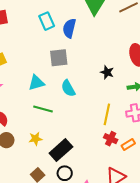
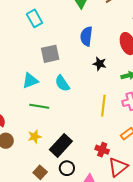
blue semicircle: (69, 28) -> (86, 36), moved
red cross: (111, 139) -> (102, 150), moved

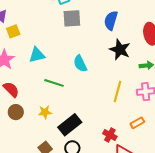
gray square: (50, 54) -> (72, 18), moved
black star: (100, 64) -> (120, 50), size x1.5
cyan triangle: (30, 81) -> (37, 55), moved

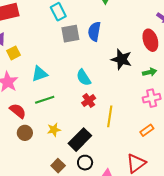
blue semicircle: (111, 21) -> (94, 31), moved
green line: (54, 83) -> (45, 100), moved, turned -30
yellow line: (117, 92) -> (110, 116), moved
red cross: (110, 135) -> (89, 101), moved, turned 32

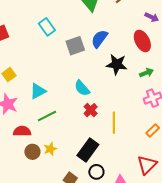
blue semicircle: (94, 31) -> (99, 39), moved, turned 36
gray square: (70, 34) -> (75, 46), moved
red semicircle: (18, 111) -> (22, 131), turned -30
yellow star: (54, 130) -> (50, 149), moved

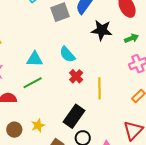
cyan triangle: (38, 91) -> (35, 59), moved, turned 30
yellow star: (50, 149) -> (38, 125), moved
brown circle: (32, 152) -> (14, 130), moved

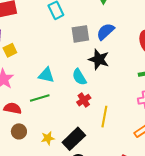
black star: (102, 30) -> (99, 59), moved
yellow star: (38, 125) -> (48, 138), moved
brown circle: (14, 130) -> (19, 131), moved

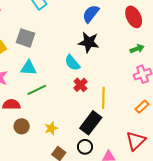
gray square: (80, 34) -> (25, 38), moved, turned 36
cyan triangle: (46, 75) -> (29, 68), moved
black rectangle: (74, 139) -> (91, 123), moved

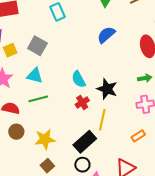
black star: (89, 42) -> (107, 89), moved
yellow star: (51, 128) -> (45, 139), size x1.5
black circle: (85, 147) -> (82, 165), moved

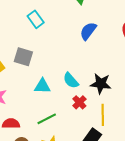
cyan triangle: (35, 76) -> (42, 86), moved
green line: (38, 99) -> (47, 119), moved

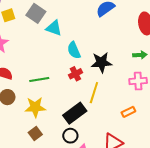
black star: (101, 84) -> (101, 62), turned -30
cyan triangle: (42, 86) -> (54, 28), moved

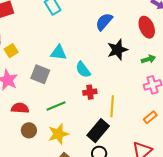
gray square: (36, 13) -> (40, 74), moved
black star: (101, 62) -> (117, 50), moved
red cross: (75, 74) -> (90, 92), turned 32

